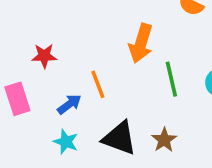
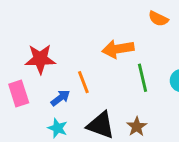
orange arrow: (141, 43) -> (118, 49), turned 64
red star: (44, 56) -> (40, 59), size x1.5

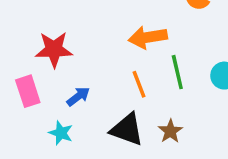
orange line: (83, 82) -> (139, 84), moved
cyan star: (58, 128) -> (61, 133), moved

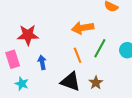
green line: (177, 72) -> (100, 48), turned 42
blue arrow: (78, 96) -> (42, 62), turned -64
cyan star: (61, 133) -> (22, 84), moved

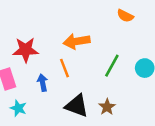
orange arrow: (83, 28) -> (77, 41), moved
orange line: (78, 55) -> (64, 68), moved

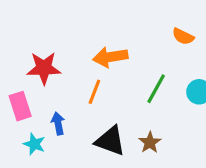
orange semicircle: (125, 16) -> (183, 36), moved
orange line: (64, 68) -> (94, 92), turned 42
blue arrow: (43, 83) -> (58, 123), moved

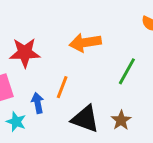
orange line: (94, 92) -> (62, 87), moved

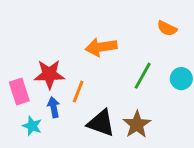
red star: (25, 53) -> (49, 74), moved
brown star: (121, 120) -> (137, 124), size x1.4

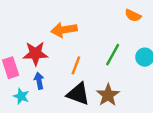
orange arrow: (101, 47) -> (64, 30), moved
orange line: (78, 91) -> (76, 65), moved

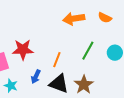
orange arrow: (64, 30) -> (74, 19), moved
blue arrow: (39, 81) -> (36, 77), moved, turned -144

